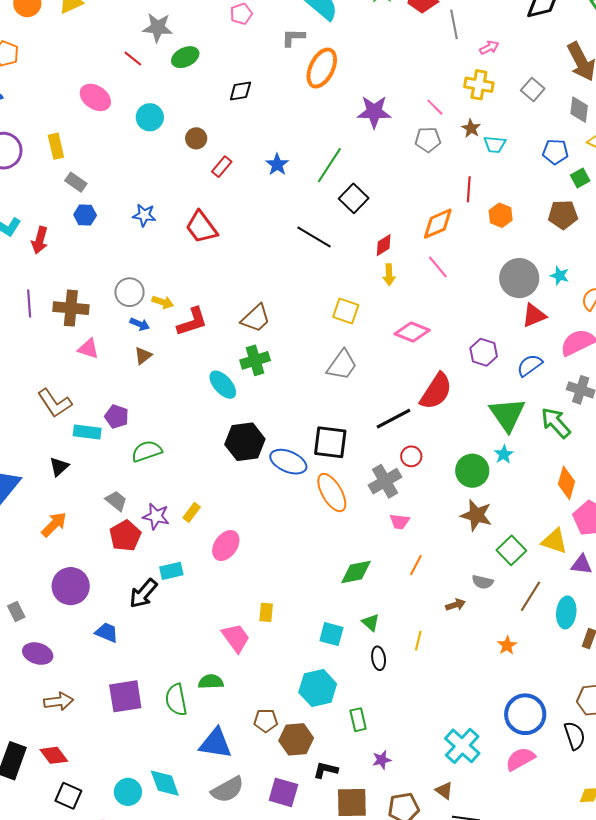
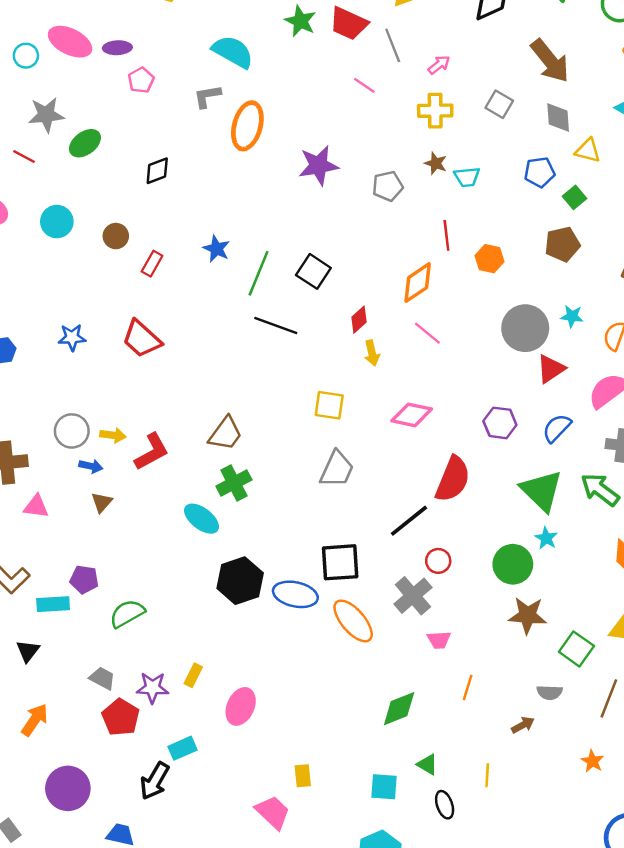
pink line: (435, 107) -> (364, 85), moved
green line: (329, 165) -> (259, 273), moved

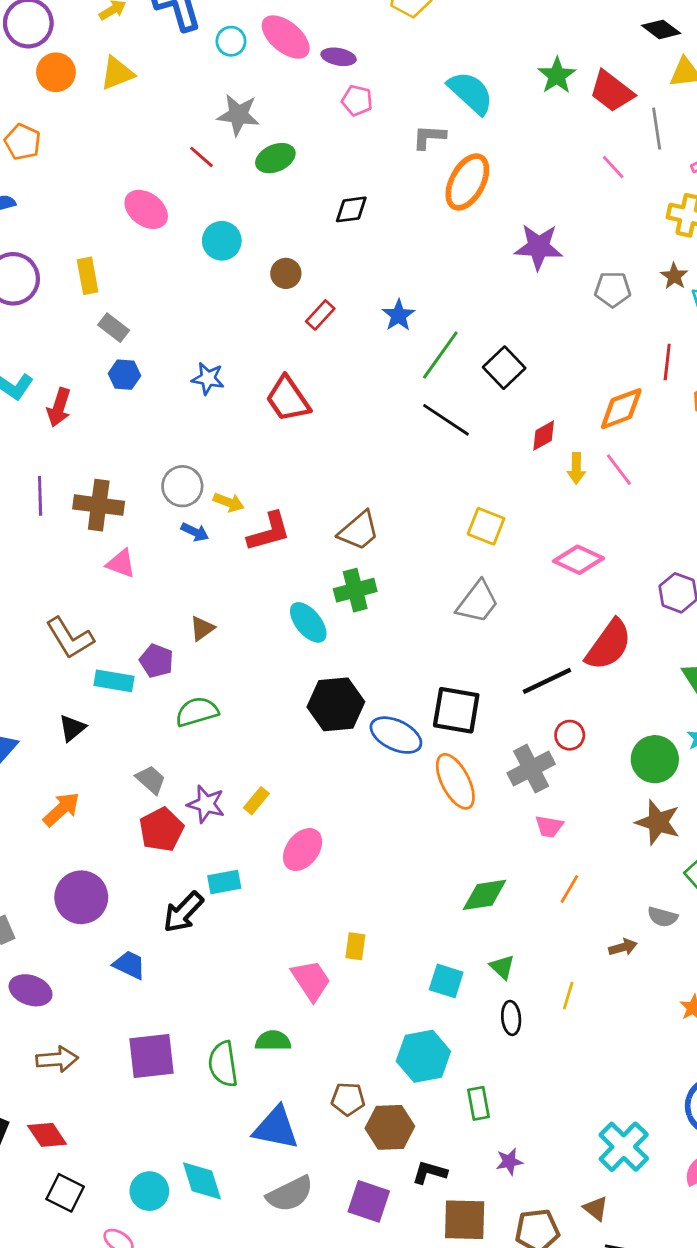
pink pentagon: (141, 80) -> (357, 101), turned 30
yellow arrow: (372, 353) -> (576, 468), moved
brown triangle: (102, 502) -> (202, 628), moved

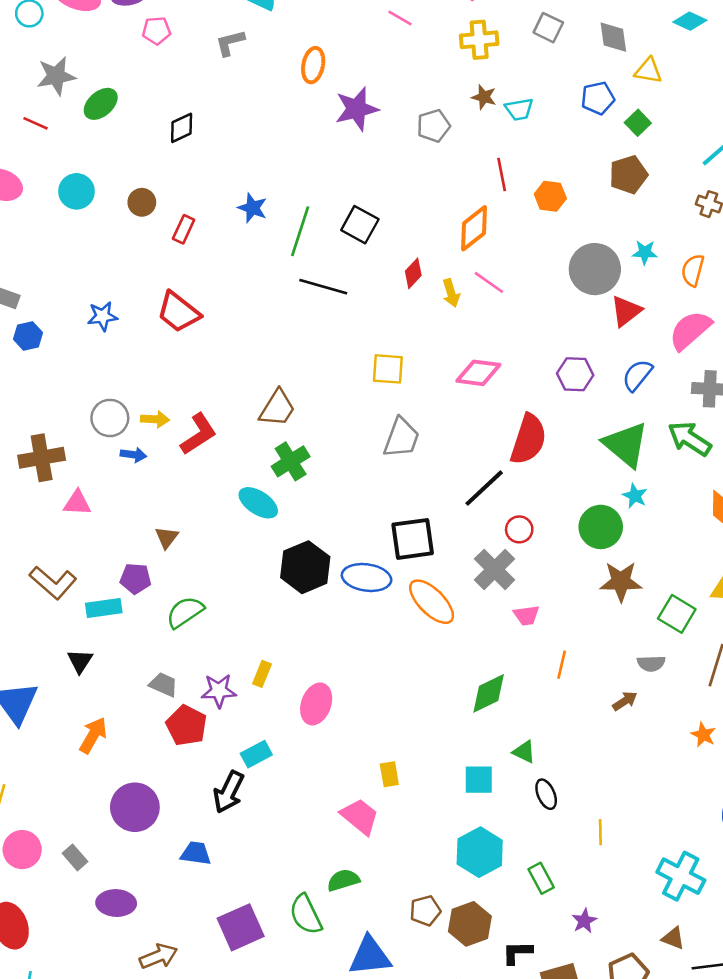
orange ellipse: (467, 182) -> (313, 65), moved, size x0.7
yellow line: (568, 996) -> (600, 832), moved

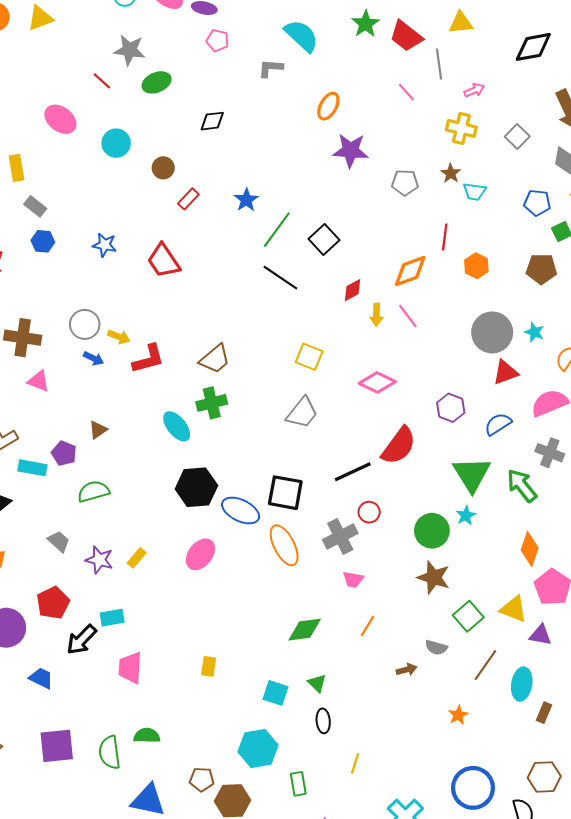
pink ellipse: (316, 704) -> (200, 554), moved
red pentagon: (187, 725) -> (53, 603), moved
pink trapezoid: (360, 816) -> (130, 668), moved, turned -144

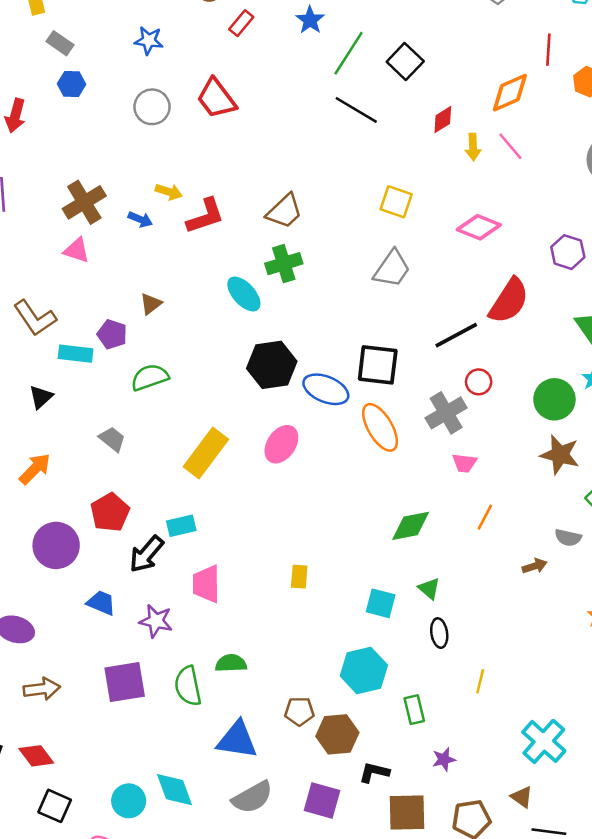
blue star: (105, 245) -> (149, 40), moved
gray circle: (85, 324) -> (152, 107), moved
brown cross: (23, 338) -> (84, 202), moved, turned -36
yellow rectangle: (137, 558) -> (206, 453), size x2.0
purple star: (99, 560) -> (156, 621), moved

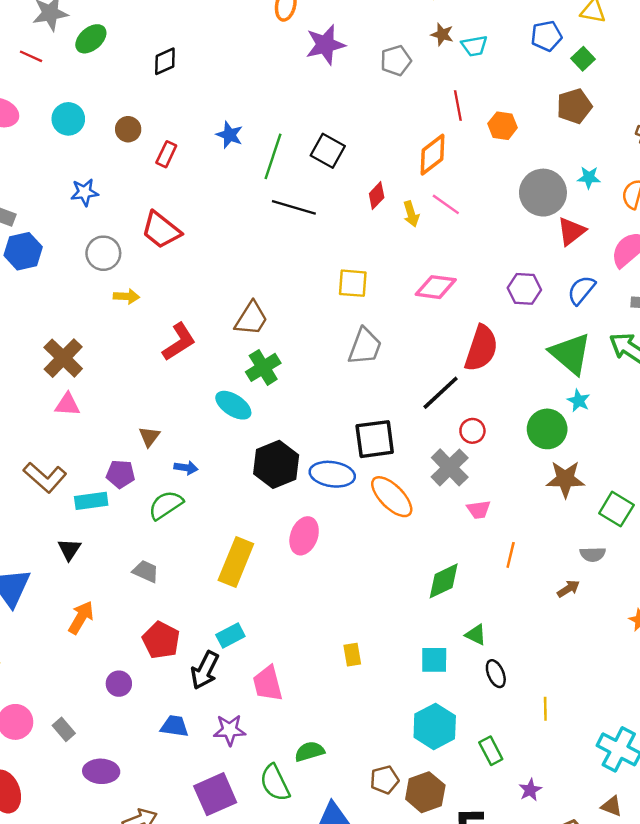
blue hexagon: (72, 84) -> (23, 251), size x1.4
yellow arrow: (169, 192) -> (126, 296), moved
blue arrow: (140, 219) -> (186, 468), moved
purple circle: (56, 545) -> (119, 684), size x0.6

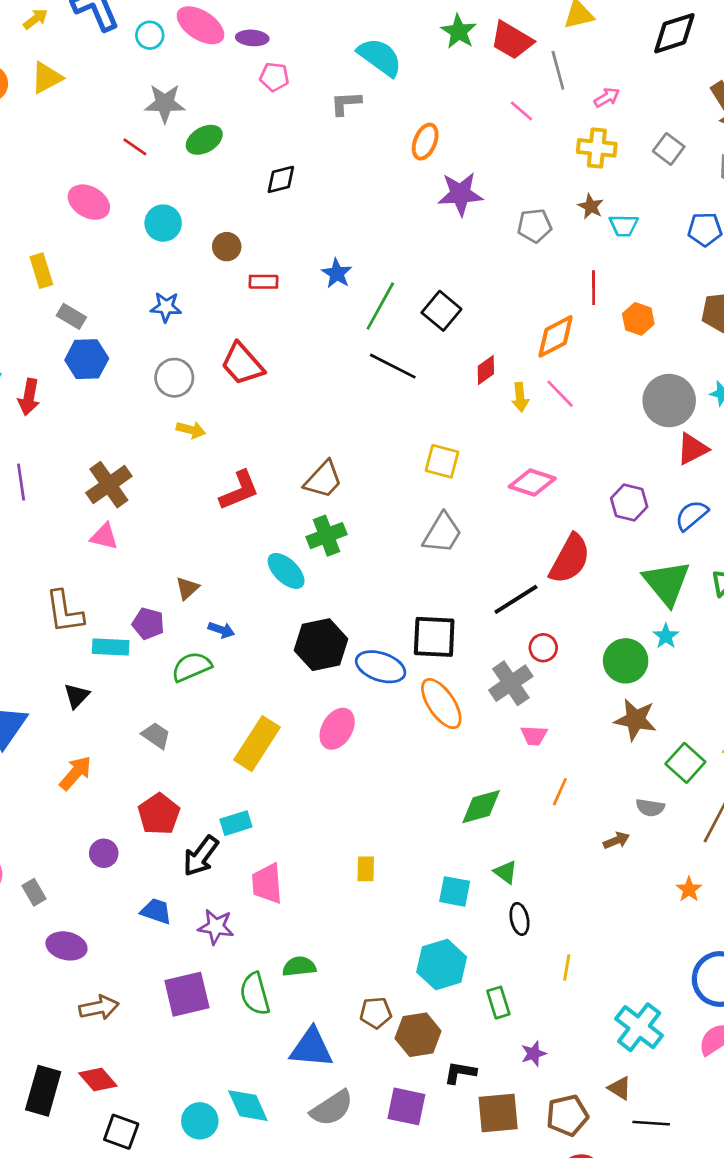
red rectangle: (166, 154) -> (263, 282), turned 55
brown L-shape: (45, 477) -> (65, 612), turned 30

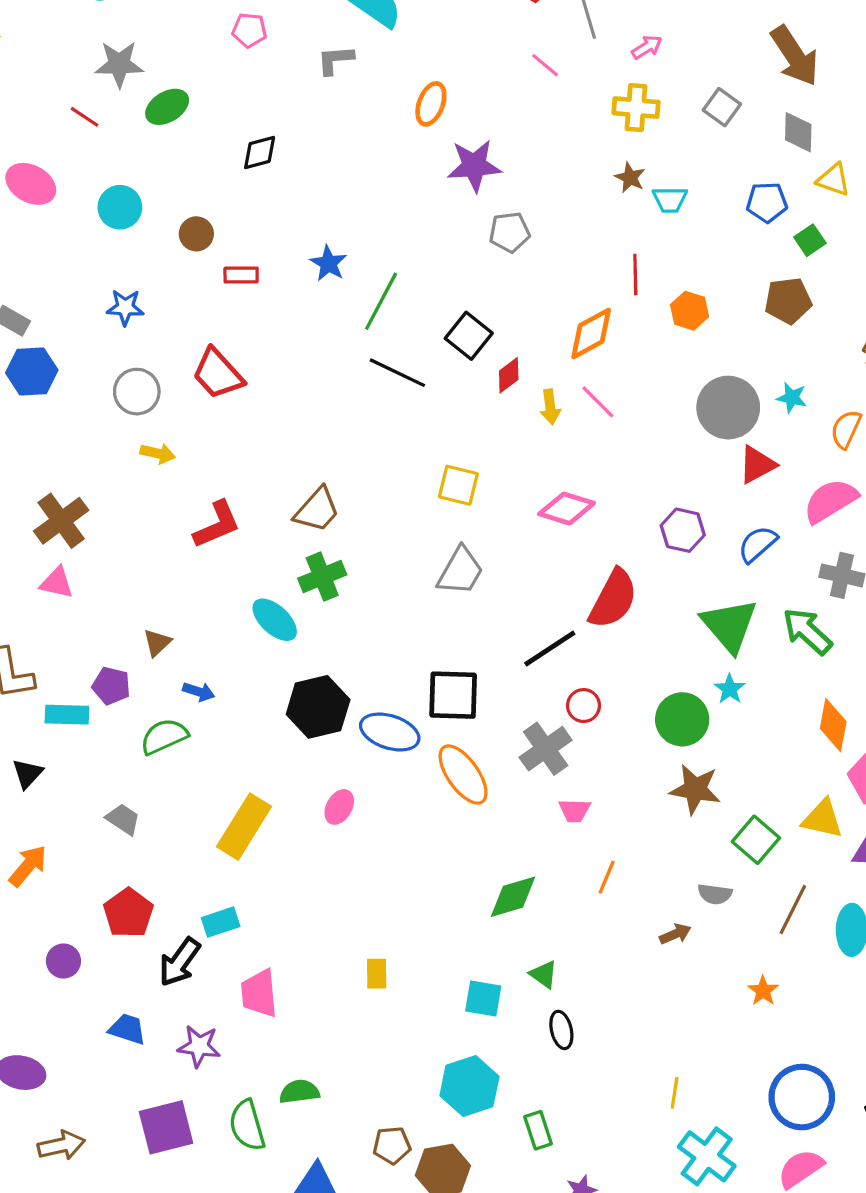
gray pentagon: (534, 226) -> (510, 232), moved
black square: (441, 311) -> (469, 336), moved
pink ellipse: (337, 729) -> (339, 807), size x0.7
yellow line: (567, 968) -> (675, 1093), moved

